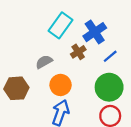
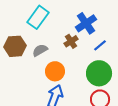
cyan rectangle: (61, 25) -> (38, 17), moved
brown hexagon: (16, 88) -> (15, 46), moved

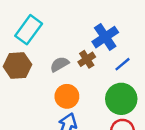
cyan rectangle: (38, 17) -> (29, 30), moved
gray semicircle: (40, 50) -> (59, 64), moved

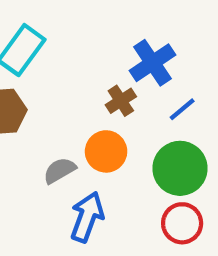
gray semicircle: (59, 64) -> (60, 170), moved
orange circle: (67, 96) -> (106, 151), moved

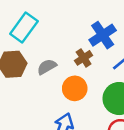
gray semicircle: (60, 170) -> (47, 67), moved

